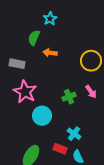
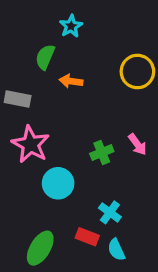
yellow circle: (91, 61) -> (137, 72), moved

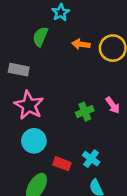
orange arrow: (71, 81) -> (81, 44), moved
cyan circle: (58, 183) -> (34, 141), moved
red rectangle: (87, 237) -> (62, 164), moved

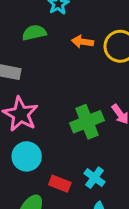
green semicircle: (40, 37) -> (34, 33), turned 54
green cross: (85, 112) -> (87, 122), size x1.5

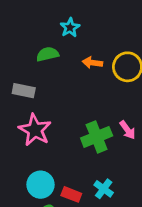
cyan circle: (27, 156) -> (41, 185), moved

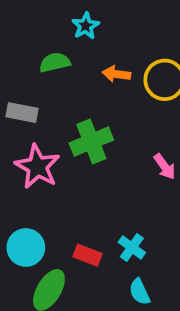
green cross: (97, 137) -> (91, 141), moved
cyan circle: (41, 185) -> (26, 247), moved

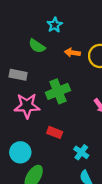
green semicircle: (55, 62) -> (37, 46), turned -133
pink star: (37, 167) -> (27, 106), turned -30
red rectangle: (88, 255) -> (55, 132), moved

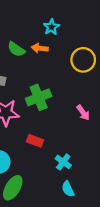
cyan star: (55, 25) -> (51, 27), moved
orange arrow: (72, 53) -> (40, 48), moved

